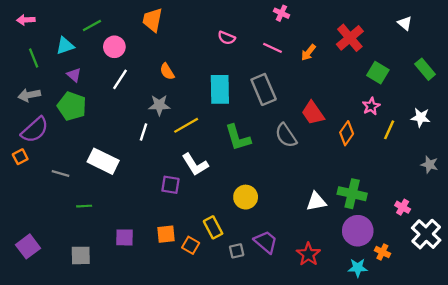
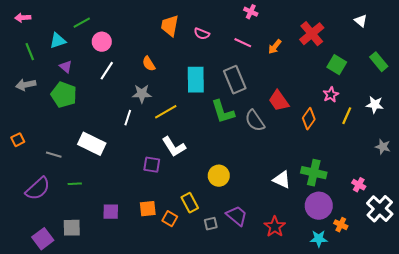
orange trapezoid: (153, 20) -> (170, 26), moved
purple semicircle: (35, 130) -> (38, 189), moved
green L-shape: (238, 138) -> (223, 112), moved
white triangle: (316, 202) -> (282, 180), turned 36
purple square: (28, 246) -> (43, 239), moved

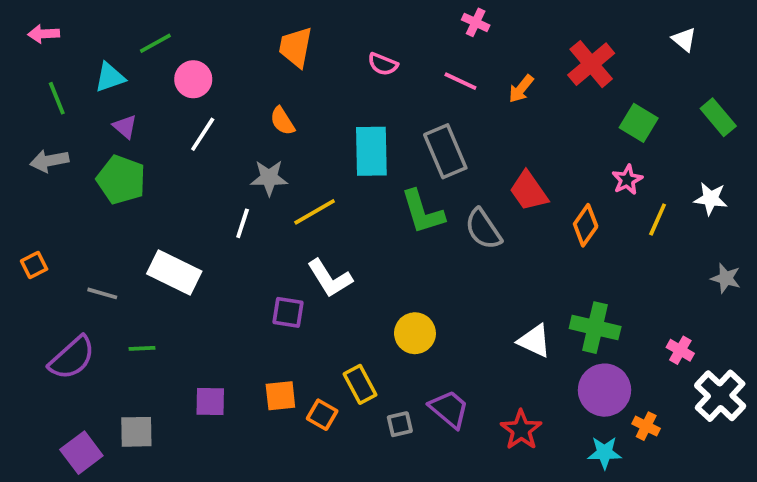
orange trapezoid: (170, 26) -> (296, 47), moved

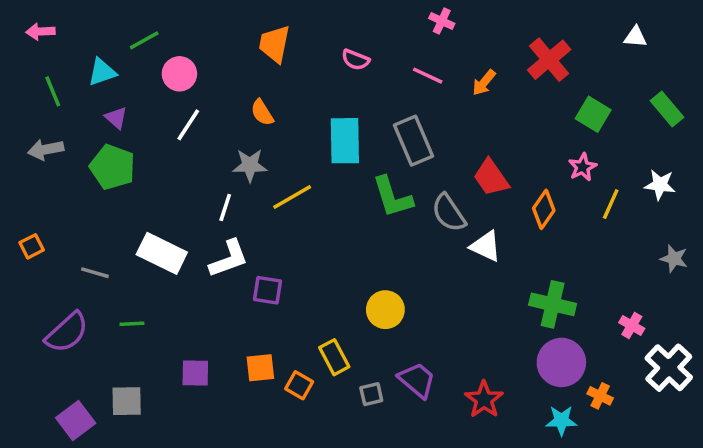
white triangle: (684, 39) -> (635, 37), turned -35
white L-shape: (330, 278) -> (229, 259), moved, turned -78
white triangle: (534, 341) -> (486, 246), moved

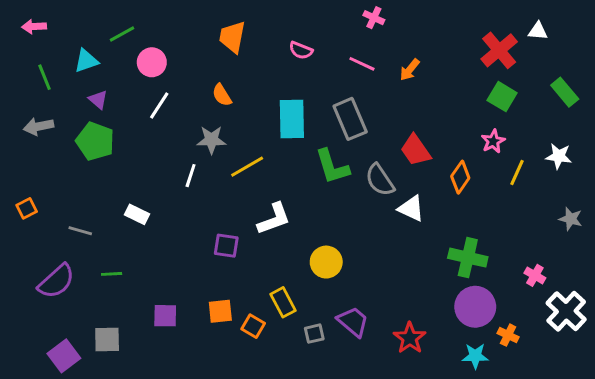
red cross: (549, 60) -> (499, 50), moved
white rectangle: (162, 253) -> (137, 214), size x0.6
white L-shape: (229, 259) -> (274, 219), moved

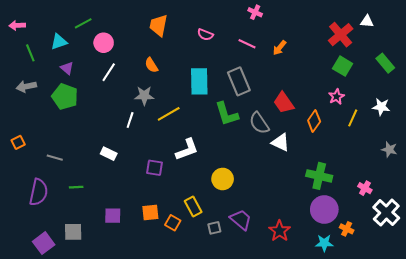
pink arrow: (34, 27) -> (17, 25), moved
white rectangle: (137, 214) -> (109, 154), moved
purple semicircle: (56, 281) -> (39, 192), turned -36

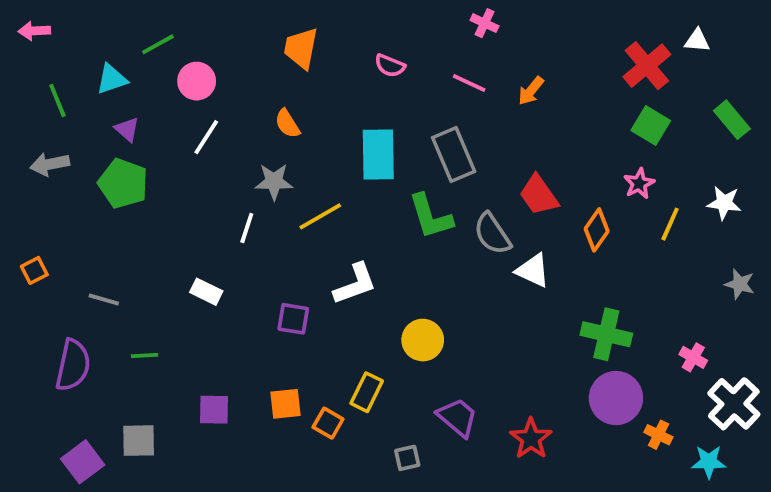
pink arrow: (17, 25) -> (34, 31), moved
yellow rectangle: (193, 206) -> (367, 392), turned 54
gray square: (214, 228) -> (407, 458), moved
cyan star: (324, 243) -> (709, 462), moved

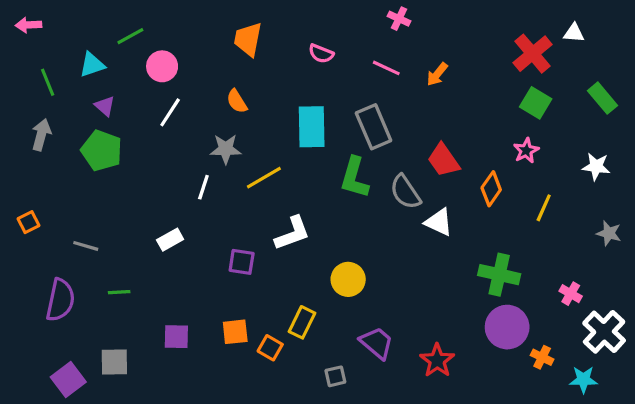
gray arrow: (50, 164) -> (41, 135), turned 116
green L-shape: (430, 216) -> (354, 178), turned 33
yellow line: (670, 224) -> (544, 208), moved
white rectangle: (206, 292) -> (170, 240), turned -55

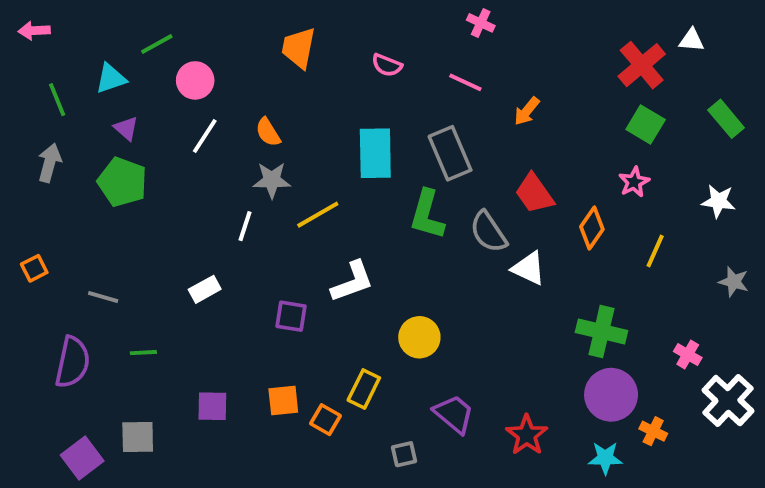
orange arrow: (437, 74) -> (527, 111), moved
orange semicircle: (237, 101) -> (268, 132), moved
cyan star: (583, 380) -> (605, 458), moved

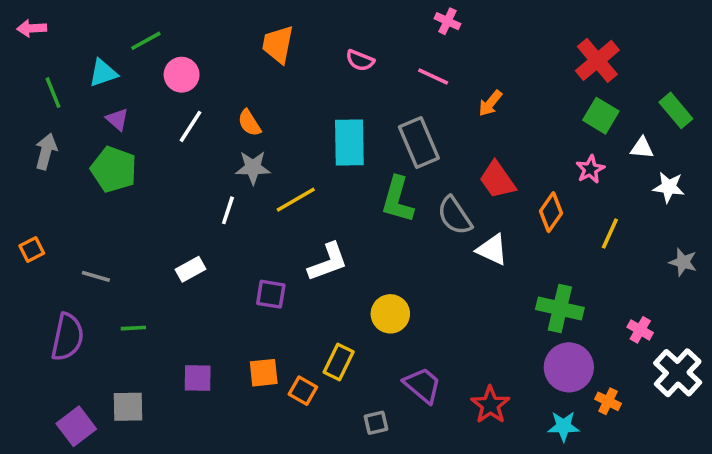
white triangle: (692, 40) -> (642, 148), moved

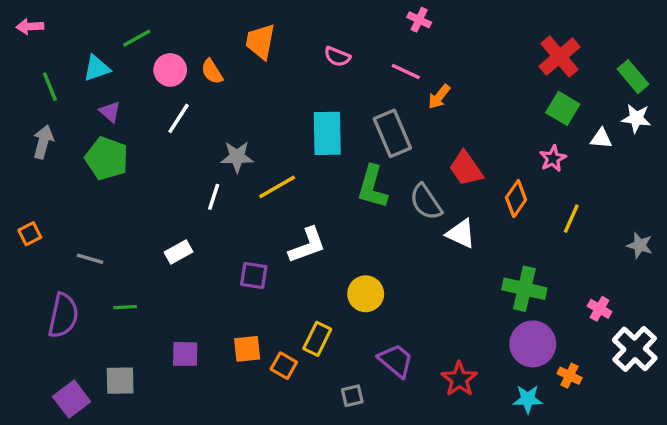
orange arrow: (490, 103) -> (439, 97), moved
green rectangle: (676, 110) -> (633, 77), moved
orange semicircle: (249, 123) -> (212, 72), moved
white star: (669, 187) -> (636, 118), moved

